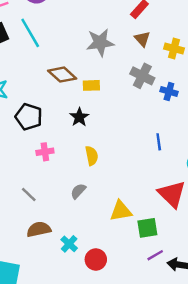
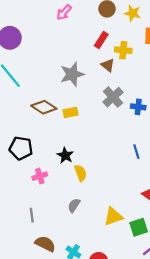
yellow cross: (174, 49) -> (123, 50), moved
gray cross: (142, 76) -> (113, 97), turned 30
black star: (79, 117) -> (65, 155), moved
gray line: (29, 194) -> (32, 215), turned 48
brown semicircle: (39, 229) -> (45, 244), turned 48

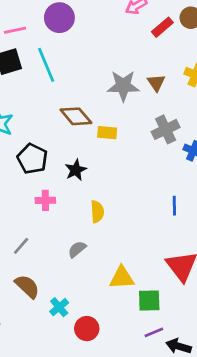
red rectangle: (101, 40) -> (162, 27), moved
brown triangle: (108, 65) -> (156, 83), moved
black star: (65, 155) -> (76, 170), moved
gray line: (32, 215) -> (21, 246), turned 32

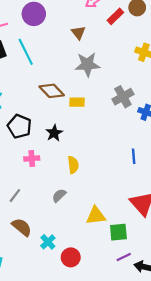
brown triangle: (156, 83) -> (78, 33), moved

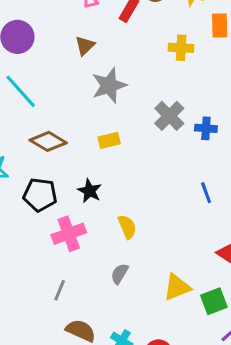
brown triangle: (78, 33) -> (85, 46), turned 40
brown diamond: (52, 91) -> (48, 141), moved
pink cross: (32, 159) -> (69, 234), size x1.5

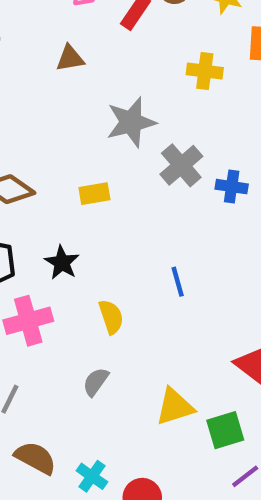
brown triangle: (85, 46) -> (70, 58), turned 30
gray star: (109, 85) -> (131, 122), moved
blue line: (206, 193) -> (178, 282), moved

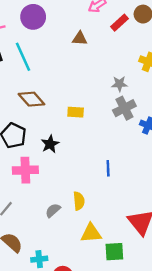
gray star: (131, 122) -> (119, 84), moved, size x0.6
yellow semicircle: (111, 317) -> (79, 201), moved
cyan cross: (92, 476) -> (39, 259), turned 35

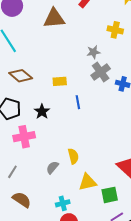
brown triangle: (80, 38) -> (54, 18), size x1.6
blue line: (108, 168) -> (78, 102), moved
cyan cross: (39, 259) -> (63, 203), moved

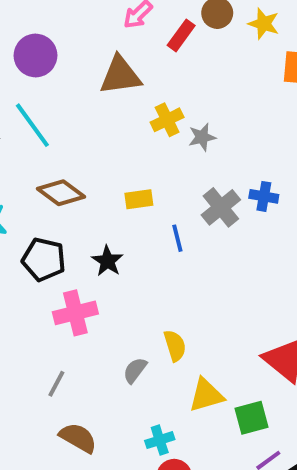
yellow cross: (115, 30) -> (167, 120), moved, turned -35
gray cross: (101, 72) -> (221, 207), moved

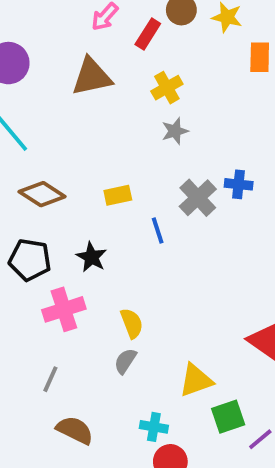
yellow cross: (167, 120) -> (167, 88), moved
yellow semicircle: (175, 346) -> (132, 323), moved
green square: (251, 418) -> (228, 417), moved
cyan cross: (160, 440) -> (154, 427), turned 32

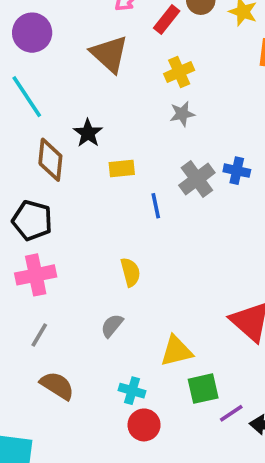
brown triangle: (92, 77) -> (109, 54), turned 48
brown diamond: (42, 194) -> (50, 160), turned 57
black star: (92, 257) -> (88, 133), moved
pink cross: (64, 309) -> (36, 275), moved
yellow semicircle: (132, 323) -> (130, 272), moved

